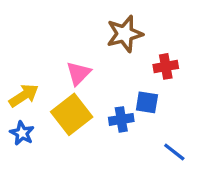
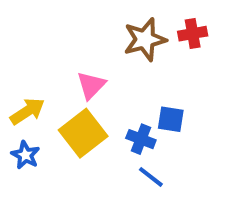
red cross: (166, 66) -> (193, 34), moved
blue cross: (121, 119) -> (141, 139), turned 30
blue line: (174, 152) -> (151, 177), moved

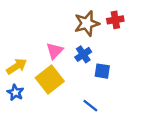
blue cross: (141, 139) -> (83, 54), moved, turned 35

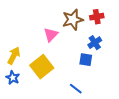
pink triangle: (55, 51) -> (51, 35), moved
blue cross: (83, 54) -> (95, 43), moved
yellow arrow: (17, 66) -> (14, 56), turned -30

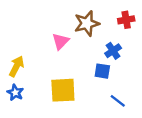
red cross: (97, 17) -> (126, 20), moved
yellow square: (42, 67) -> (63, 90), moved, turned 35
blue line: (76, 89) -> (118, 101), moved

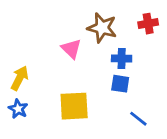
brown star: (87, 23) -> (102, 28), turned 30
pink triangle: (61, 41) -> (71, 49), turned -30
blue cross: (113, 51) -> (122, 59), moved, turned 35

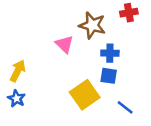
red cross: (148, 24) -> (129, 13), moved
yellow square: (74, 106) -> (85, 95), moved, turned -32

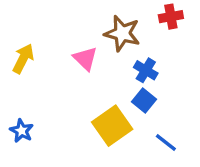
blue cross: (110, 53) -> (146, 70), turned 30
yellow arrow: (18, 71) -> (23, 59), moved
blue square: (109, 76) -> (144, 101), turned 30

